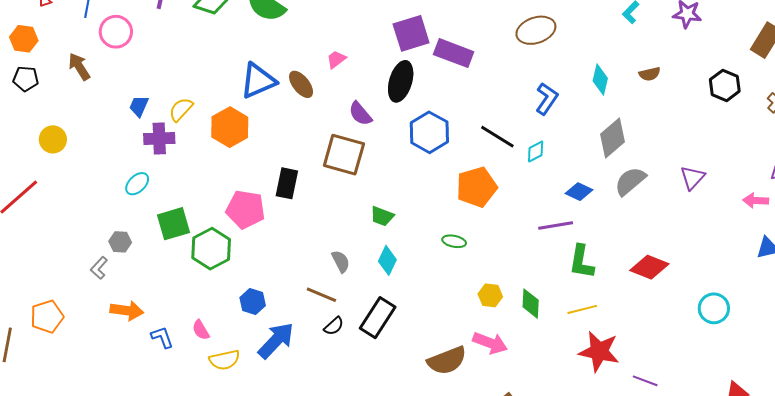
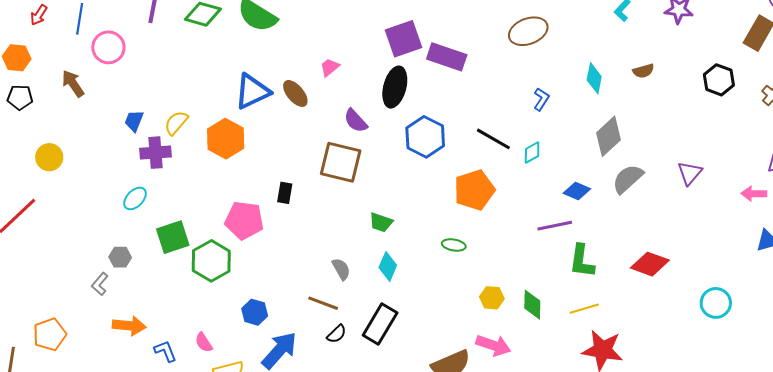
blue L-shape: (547, 99) -> (541, 99), size x0.7
black rectangle: (287, 183) -> (285, 193), size x0.7

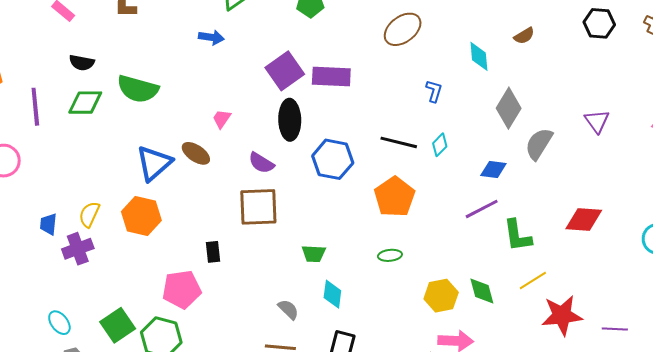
cyan ellipse: (135, 198) -> (59, 323), moved, turned -65
yellow hexagon: (492, 298) -> (441, 296), size x1.4

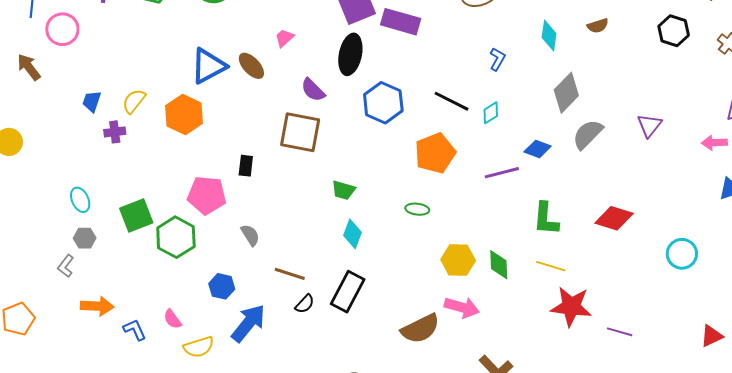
purple line: (482, 209) -> (502, 173), moved
purple cross: (78, 249) -> (115, 132), size x0.7
yellow line: (533, 281) -> (551, 266), turned 36
gray semicircle: (288, 309) -> (250, 235), moved

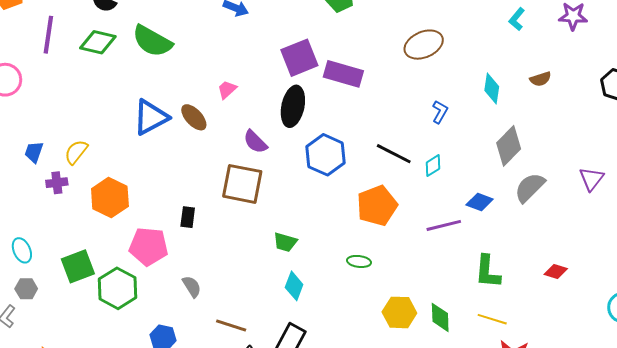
orange hexagon: (184, 114) -> (110, 198), moved
red diamond: (614, 218) -> (556, 272), size x0.6

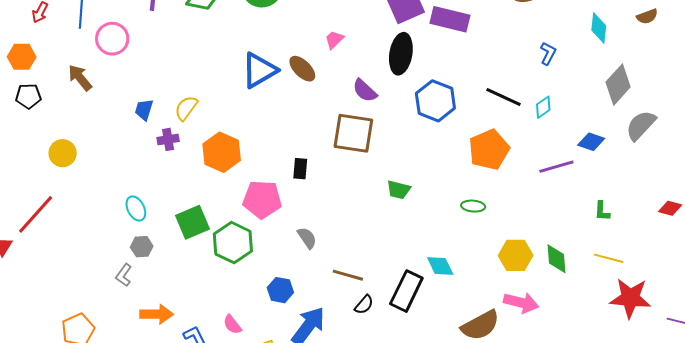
green L-shape: (488, 272) -> (602, 211), size x0.6
cyan diamond: (294, 286) -> (440, 266), moved, turned -44

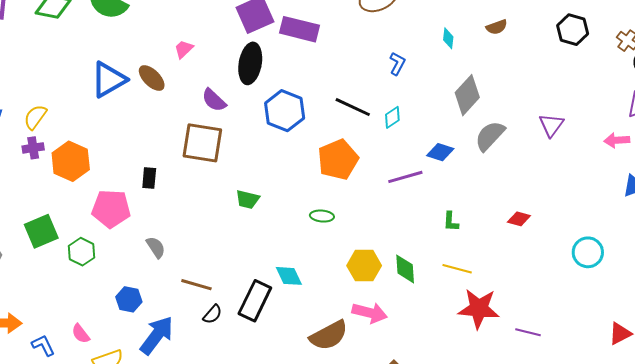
cyan diamond: (599, 28) -> (448, 38), size x0.7
purple cross: (168, 139) -> (33, 148), moved
green hexagon: (233, 243) -> (82, 252), size x0.7

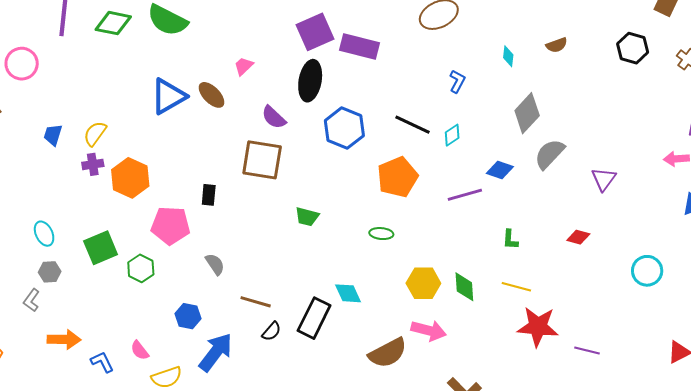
purple triangle: (551, 125) -> (604, 179), moved

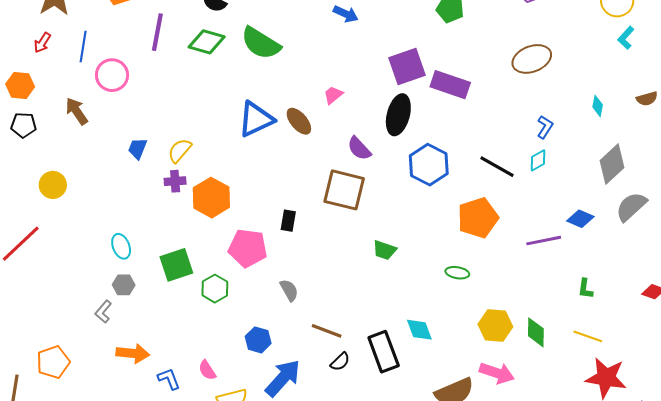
cyan diamond: (452, 135) -> (538, 160), moved
black rectangle: (314, 318) -> (384, 352), turned -51

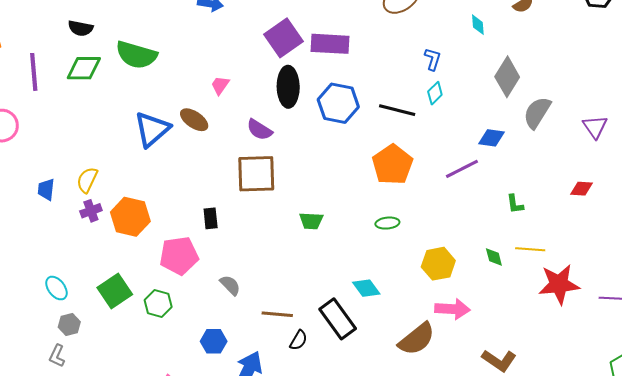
blue hexagon: (429, 165) -> (338, 103), moved
green diamond: (536, 332) -> (494, 257), moved, size x0.7

